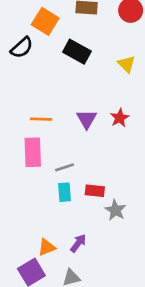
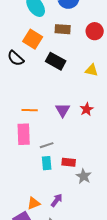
black semicircle: (22, 48) -> (16, 58), turned 84
yellow triangle: (126, 64) -> (92, 70), turned -32

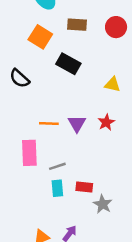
black semicircle: (16, 58) -> (20, 78), moved
yellow triangle: (92, 70) -> (112, 84), moved
orange line: (30, 110) -> (49, 124), moved

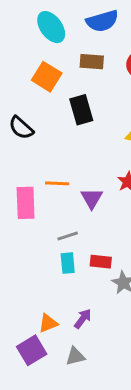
black rectangle: (68, 64) -> (81, 110), turned 45
purple triangle: (77, 124) -> (92, 198), moved
pink rectangle: (29, 153) -> (26, 203), moved

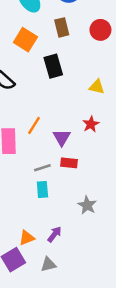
brown rectangle: (92, 62) -> (62, 27), turned 72
orange line: (57, 183) -> (34, 125), turned -60
red rectangle: (101, 262) -> (69, 163), moved

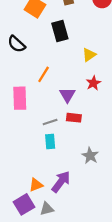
yellow triangle: (97, 87) -> (89, 55), moved, turned -48
orange line: (34, 125) -> (44, 74), moved
purple arrow: (54, 234) -> (61, 182), size x1.5
gray triangle: (48, 264) -> (47, 209), moved

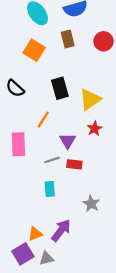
black rectangle: (60, 31) -> (60, 88), moved
yellow triangle: (89, 55) -> (90, 99), size x1.5
gray line: (50, 122) -> (52, 160), moved

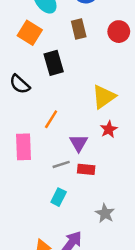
orange square: (34, 50) -> (30, 33), moved
black rectangle: (60, 88) -> (54, 63), moved
cyan rectangle: (50, 189) -> (59, 197), turned 32

